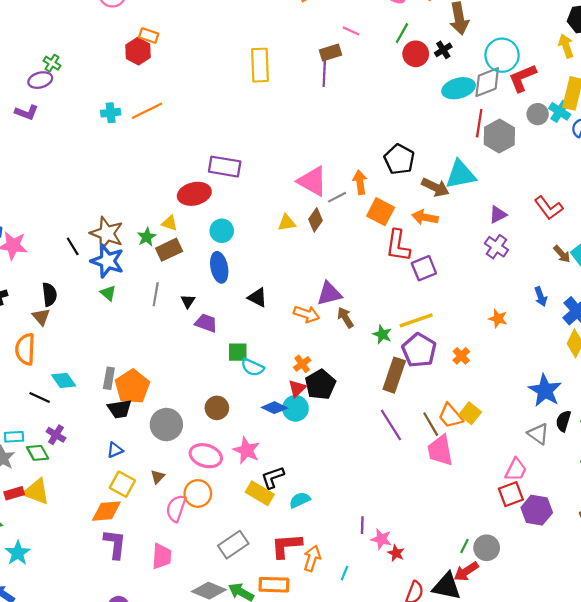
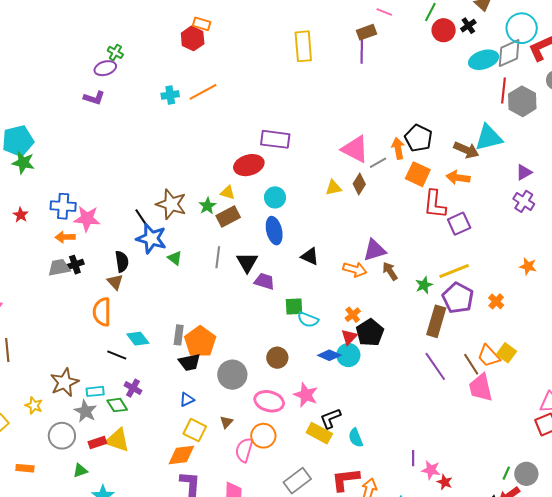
black pentagon: (399, 159) -> (418, 138), moved
blue star: (107, 261) -> (151, 239), moved
black triangle: (188, 301) -> (247, 262), size x1.6
green star: (382, 334) -> (424, 285), turned 30
cyan semicircle: (300, 500) -> (356, 438), turned -84

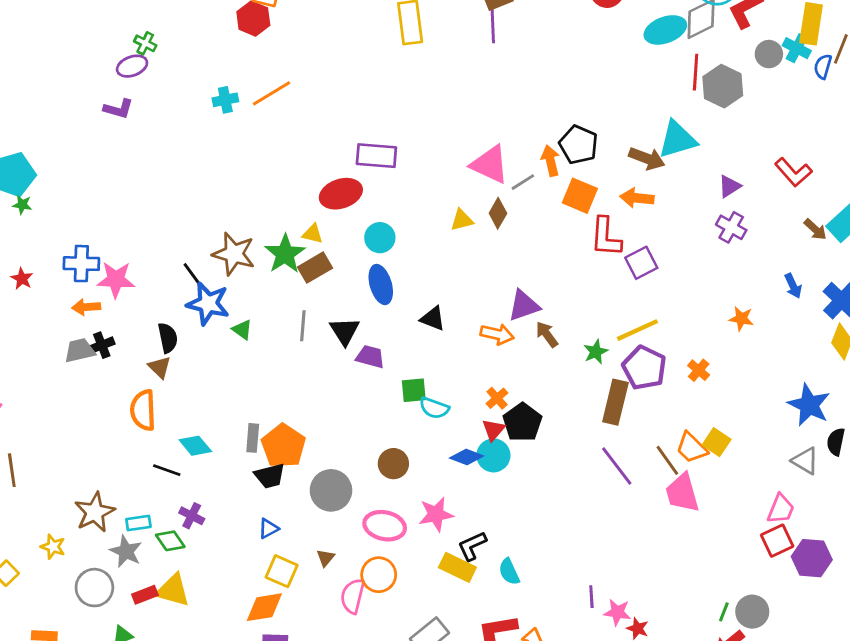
green star: (23, 163) -> (22, 205), size x0.6
green star: (207, 206) -> (285, 254), size x1.6
pink star: (306, 395) -> (436, 514), turned -30

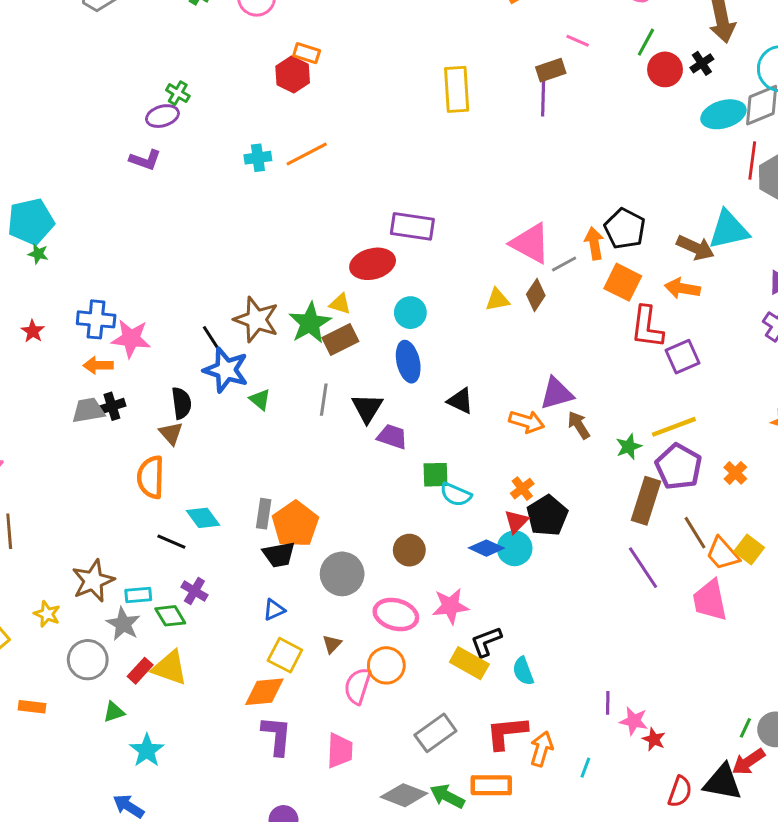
brown line: (667, 460) -> (695, 533), moved
red rectangle: (145, 595) -> (140, 671), turned -30

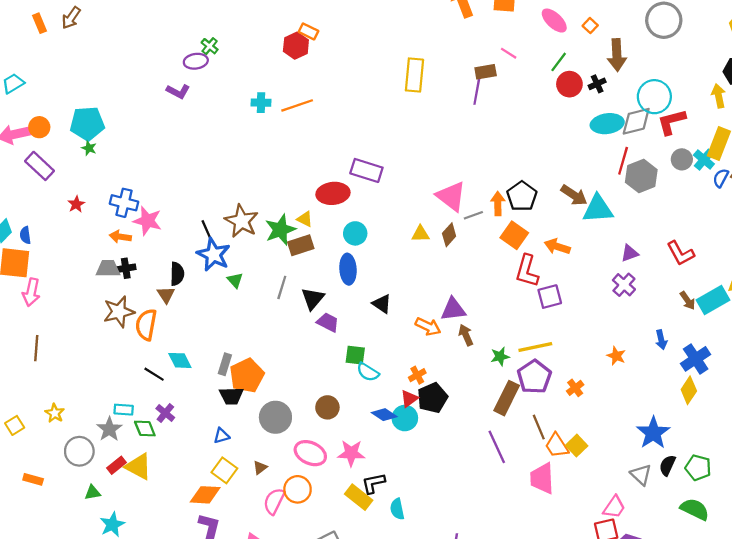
brown arrow: (695, 248) -> (574, 195), moved
brown star: (93, 581) -> (119, 312), moved

